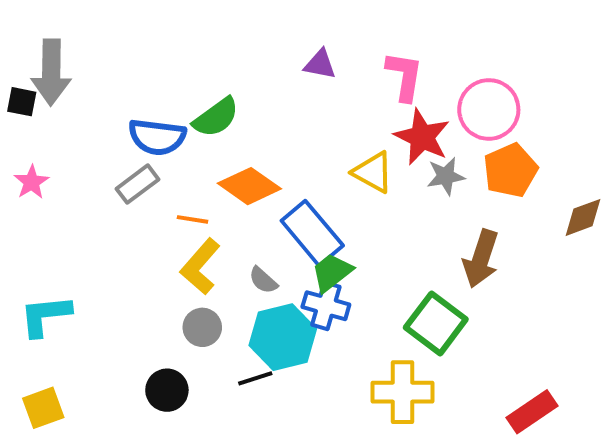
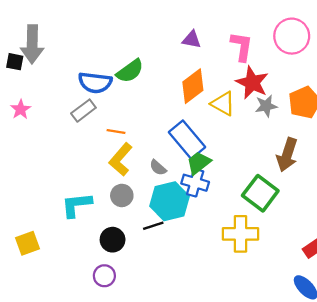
pink circle: (489, 109) -> (292, 36), moved
orange diamond: (249, 186) -> (193, 86), moved, turned -72
cyan L-shape: (45, 316) -> (76, 205), moved
black circle: (167, 390) -> (113, 240), moved

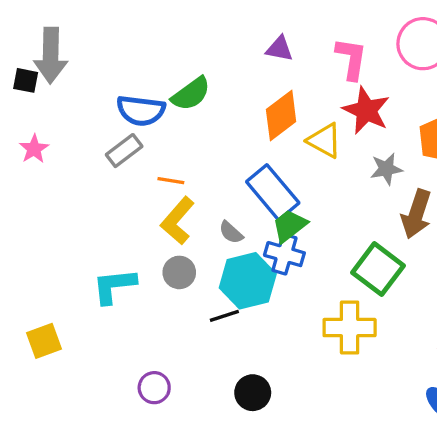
gray star: (266, 106) -> (386, 169), moved
black circle: (113, 240) -> (253, 393), moved

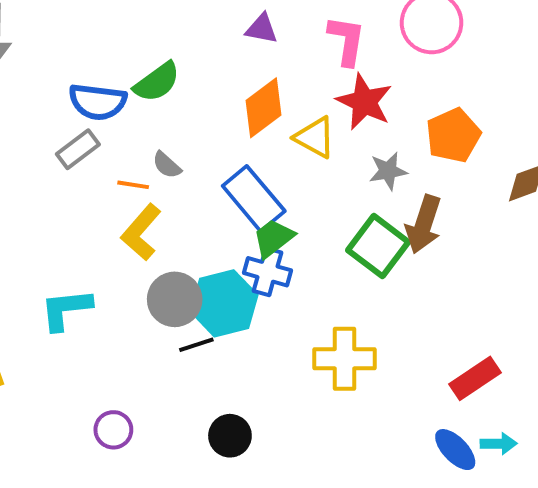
gray semicircle: (231, 232) -> (167, 165), moved
green square: (378, 269) -> (378, 246), moved
gray circle: (179, 272) -> (175, 299), moved, size x1.4

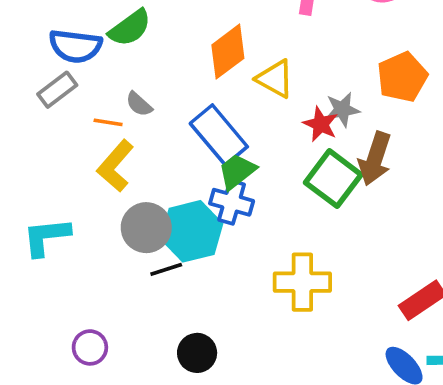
red star: (364, 102) -> (321, 124), moved, size x0.7

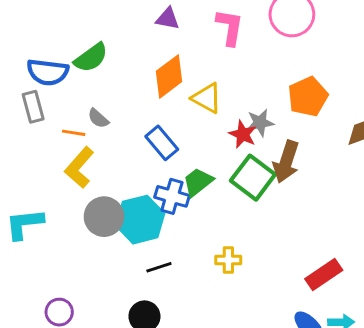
gray rectangle: (57, 90) -> (33, 107), turned -68
blue rectangle: (219, 135) -> (162, 143), size x0.7
green trapezoid: (237, 171) -> (198, 182), moved
black line: (166, 269) -> (159, 267), moved
yellow cross: (302, 282) -> (228, 260), size x0.6

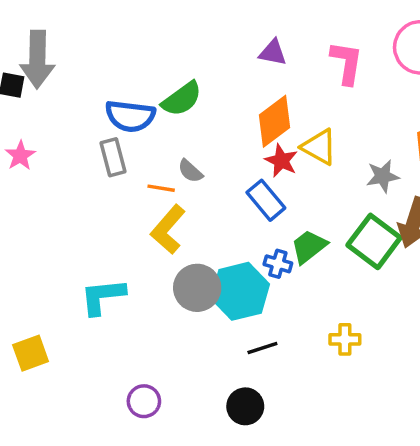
red star: (243, 134) -> (281, 161), moved
blue cross: (172, 196) -> (278, 264), size x0.7

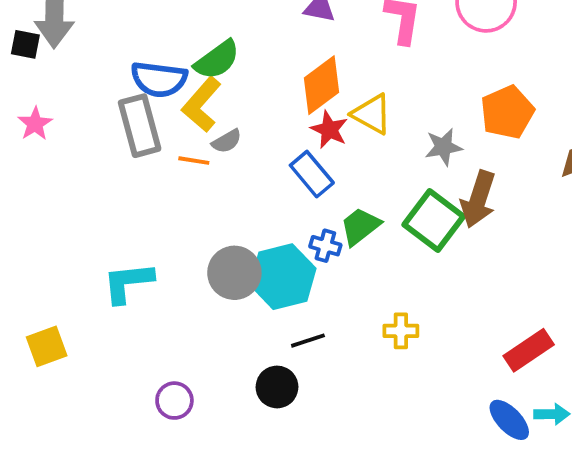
gray rectangle: (113, 157) -> (140, 126), size x1.4
gray semicircle: (190, 171) -> (227, 141), turned -72
yellow L-shape: (168, 229) -> (202, 104), moved
black circle: (245, 406) -> (277, 387), moved

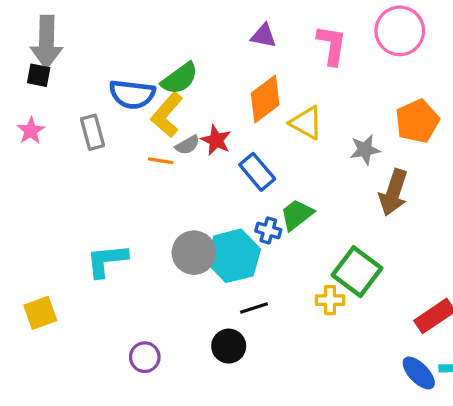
black square: (25, 44) -> (39, 75), moved
gray rectangle: (140, 126) -> (93, 132), moved, size x0.7
red star: (329, 130) -> (216, 140), moved
green square: (434, 221) -> (357, 272), moved

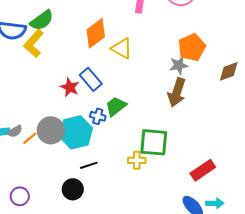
red star: (216, 140) -> (70, 87), moved
gray semicircle: (188, 145) -> (15, 131), moved
gray star: (365, 150) -> (179, 65), moved
orange line: (161, 161) -> (30, 138), moved, turned -49
green square: (357, 272) -> (154, 142), turned -32

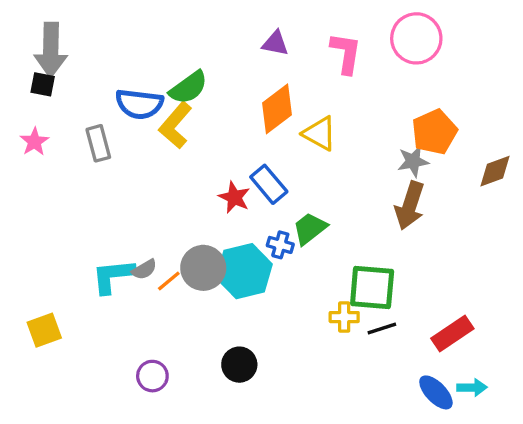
black line: (89, 165) -> (382, 329), moved

